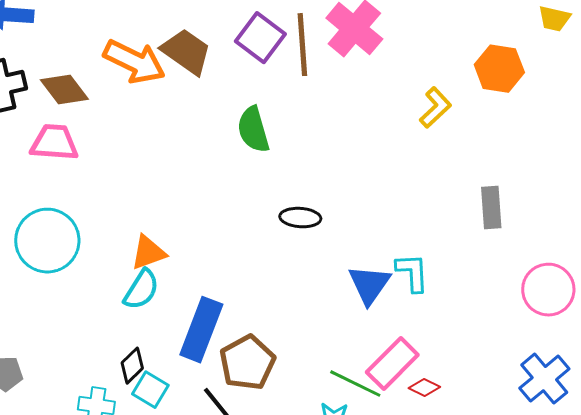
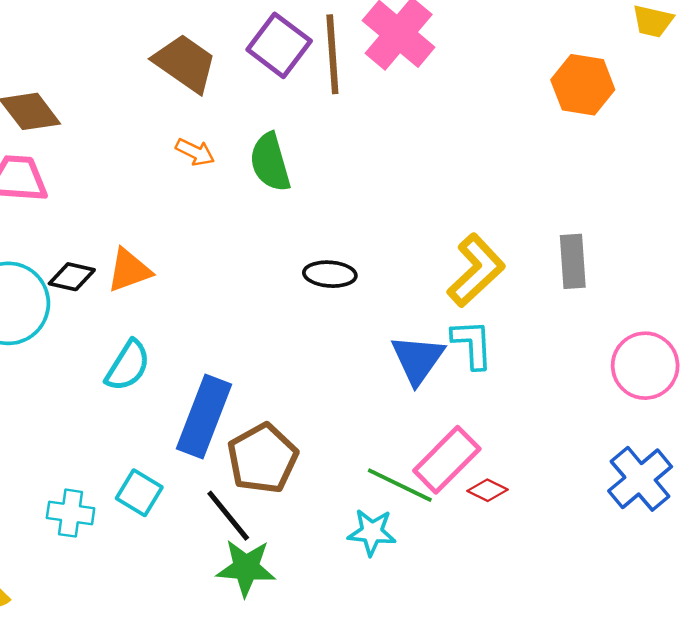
orange arrow: (134, 62) -> (195, 152), moved, size x0.5
yellow L-shape: (435, 108) -> (476, 270), moved, size x1.4
orange triangle: (148, 253) -> (129, 270), moved
black diamond: (132, 366) -> (72, 277), moved, turned 57

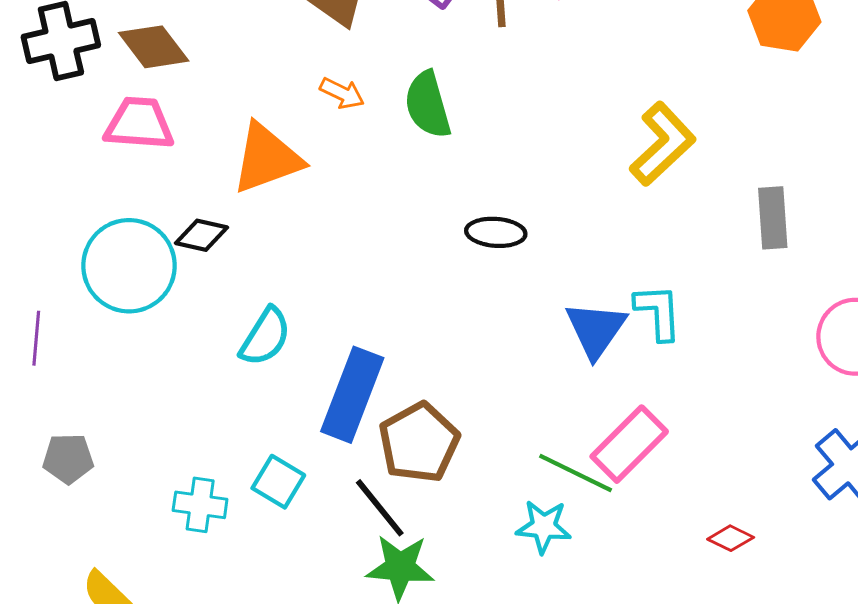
orange triangle: (129, 270) -> (267, 158), moved, size x1.4
yellow L-shape: (476, 270) -> (663, 144), moved
red diamond: (488, 490) -> (731, 538), moved

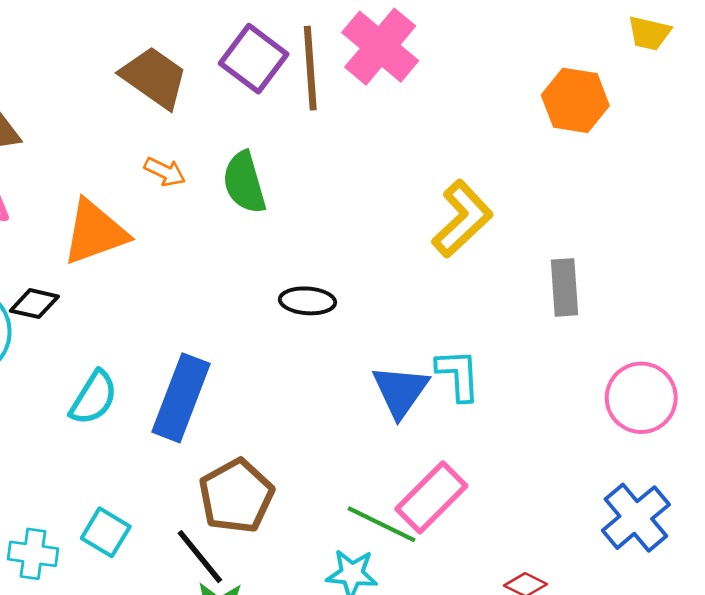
blue rectangle: (352, 395) -> (181, 398), moved

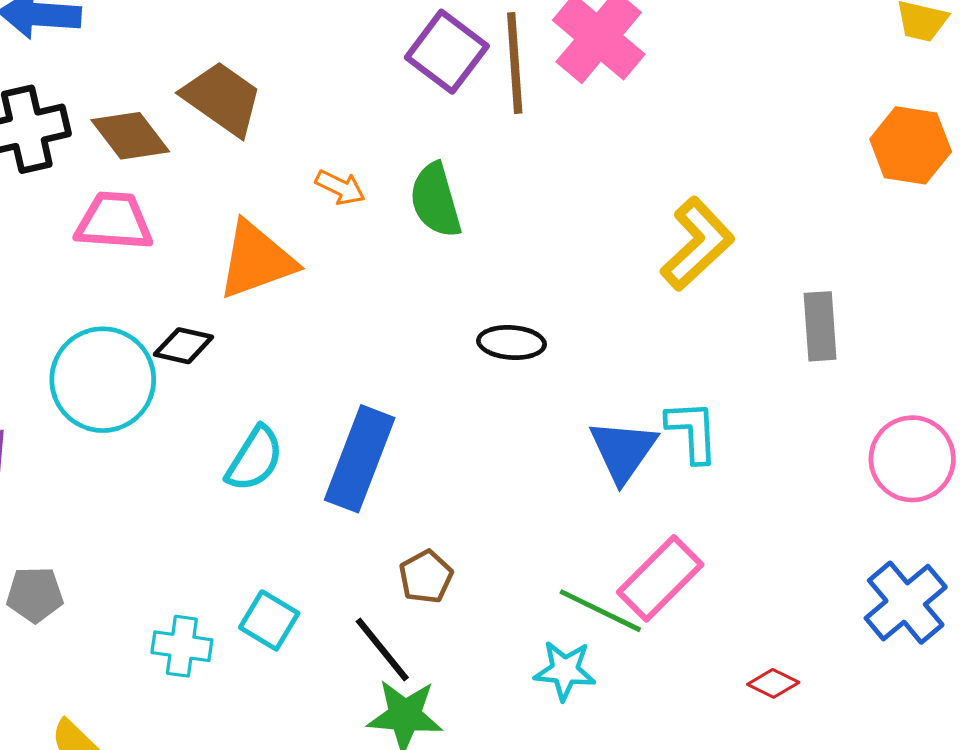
brown trapezoid: (154, 78) -> (222, 99), moved
orange hexagon: (575, 100) -> (911, 145), moved
brown pentagon: (236, 496) -> (426, 577), size x0.6

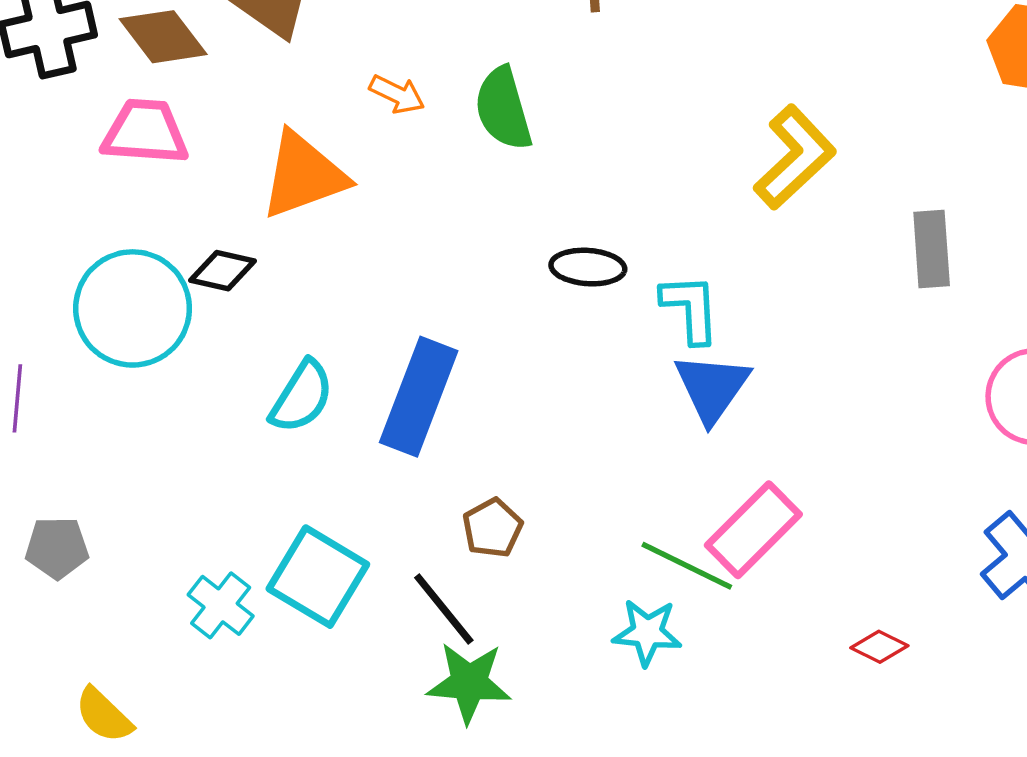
cyan L-shape: (692, 431) -> (690, 308), moved
cyan square: (269, 620) -> (318, 577), size x1.5
cyan cross: (182, 646) -> (221, 605), turned 30

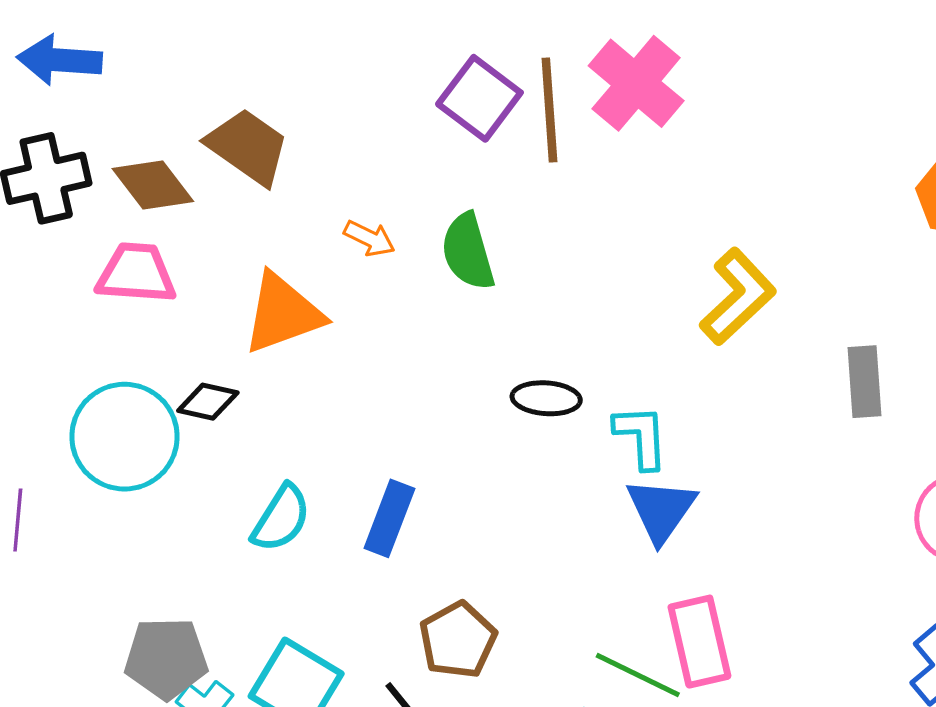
blue rectangle: (419, 397) -> (389, 518), size x0.7
brown pentagon: (492, 528) -> (458, 640), size x1.4
pink rectangle: (753, 530) -> (699, 642), turned -58
gray pentagon: (57, 548) -> (166, 658), moved, size x1.4

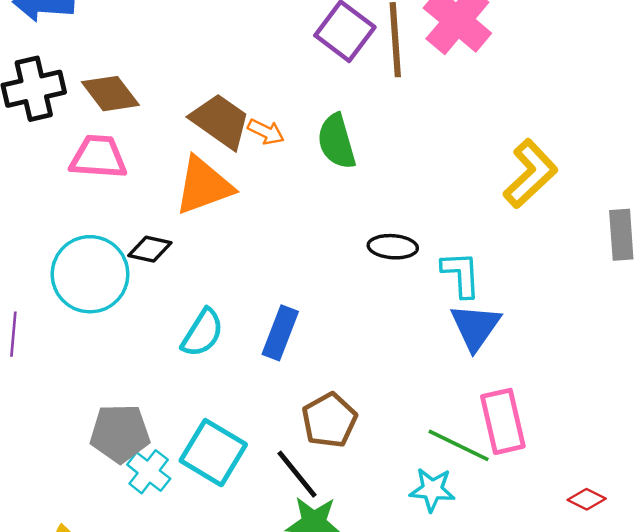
brown trapezoid: (248, 147) -> (220, 121), moved

